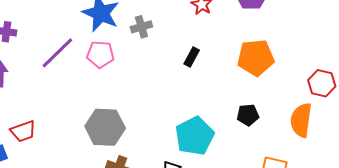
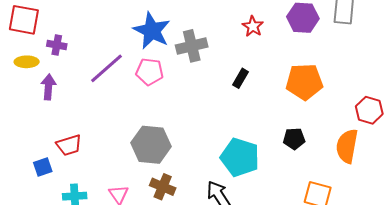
gray cross: (141, 27) -> (192, 46), size x1.4
cyan pentagon: (195, 136) -> (240, 157), turned -30

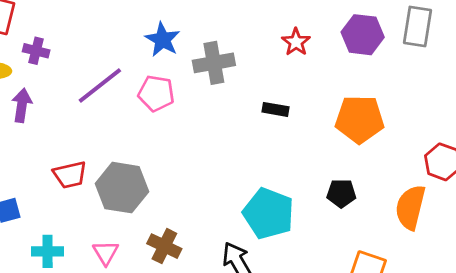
blue star: (152, 31) -> (163, 40), size x0.7
black rectangle: (240, 78) -> (276, 109), turned 66
red trapezoid: (69, 145) -> (70, 175), moved
gray hexagon: (151, 145) -> (122, 188), moved

